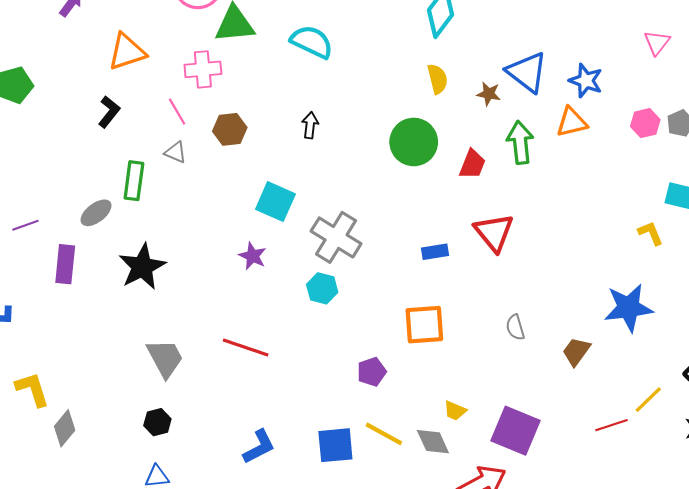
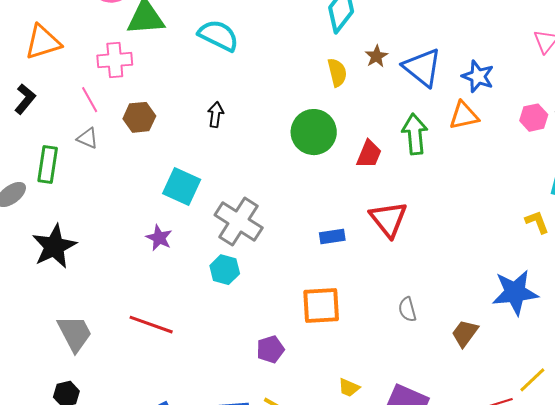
brown star: (489, 94) -> (376, 56), moved, turned 30

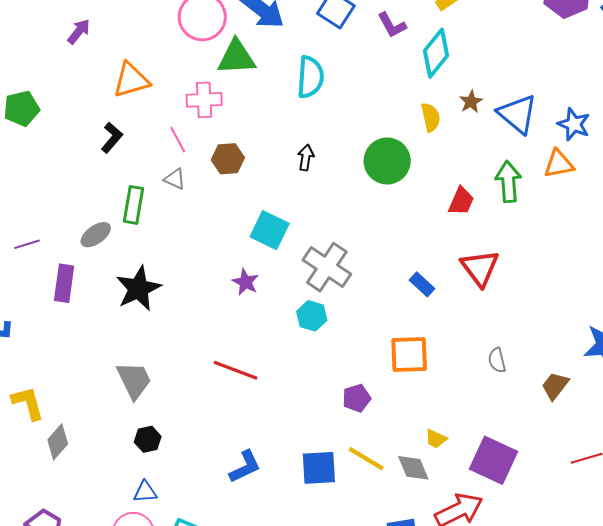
cyan semicircle: (218, 35) -> (310, 77), turned 66
green circle: (314, 132) -> (387, 161), moved
blue rectangle: (332, 236) -> (422, 284), turned 50
gray trapezoid: (75, 333) -> (134, 380), moved

